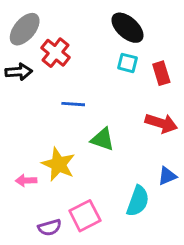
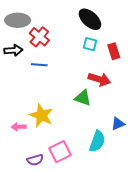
gray ellipse: (25, 29) -> (18, 20), turned 50
blue line: (73, 104) -> (39, 65), moved
red arrow: (161, 123) -> (99, 79), moved
green triangle: (103, 139) -> (83, 98), moved

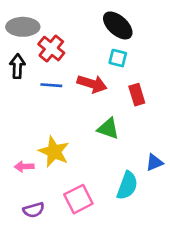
black arrow: (13, 50) -> (17, 66), turned -84
red rectangle: (114, 51) -> (137, 95), moved
red arrow: (99, 79) -> (92, 84), moved
purple semicircle: (35, 160) -> (34, 210), moved

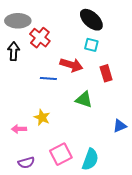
blue line: (51, 85) -> (48, 79), moved
yellow star: (54, 152) -> (42, 117), size x0.7
cyan semicircle: (127, 186) -> (90, 159), moved

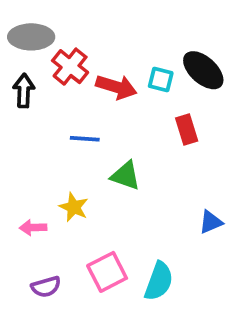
black ellipse: (91, 20) -> (203, 70), moved
red arrow: (71, 65) -> (116, 87), moved
green triangle: (84, 100) -> (126, 176), moved

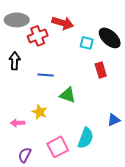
red cross: (70, 67) -> (38, 36), turned 30
red arrow: (116, 87) -> (63, 23), moved
black arrow: (24, 91) -> (15, 61), moved
cyan semicircle: (159, 281) -> (86, 138), moved
purple semicircle: (46, 287) -> (25, 155), turned 133

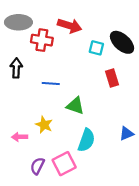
red cross: (38, 36) -> (42, 40), turned 30
cyan semicircle: (86, 138) -> (86, 140), moved
purple semicircle: (25, 155) -> (37, 166), moved

